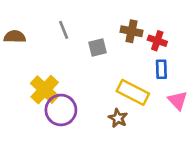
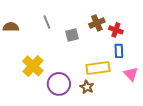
brown cross: (131, 31) -> (97, 23), turned -35
yellow rectangle: (133, 92) -> (98, 68), turned -35
purple circle: (61, 110) -> (59, 84), moved

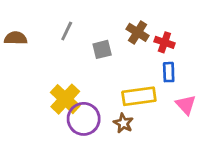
gray line: (47, 22) -> (67, 31), turned 48
brown cross: (97, 23) -> (138, 32), turned -35
yellow cross: (33, 66) -> (65, 99), moved

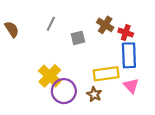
brown semicircle: (16, 38) -> (12, 29), turned 56
blue rectangle: (169, 72) -> (129, 55), size x1.6
pink triangle: (186, 105) -> (131, 86), moved

